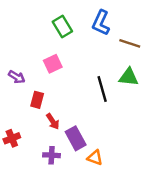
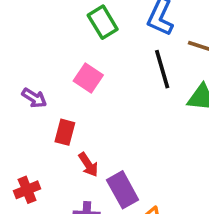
pink square: (53, 64) -> (88, 78), turned -30
black line: (102, 89) -> (162, 69), moved

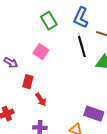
purple rectangle: (123, 190) -> (94, 114), moved, turned -42

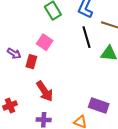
red rectangle: (28, 82) -> (31, 62), moved
red arrow: (41, 100) -> (45, 91), size x1.5

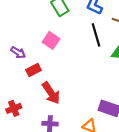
red rectangle: (31, 62) -> (33, 70), moved, turned 48

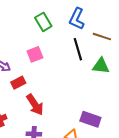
pink square: (51, 40) -> (35, 54), turned 35

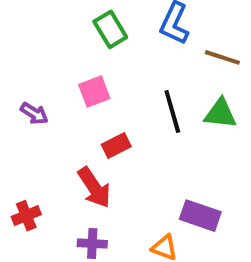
black line: (78, 49) -> (172, 111), moved
red rectangle: (18, 83) -> (116, 146), moved

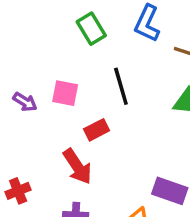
pink square: (94, 91) -> (65, 93), moved, turned 32
black line: (172, 111) -> (121, 86), moved

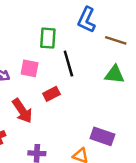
green rectangle: (91, 29) -> (48, 38), moved, turned 35
red arrow: (77, 166) -> (22, 111), moved

